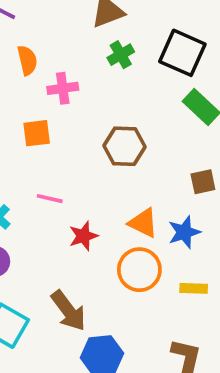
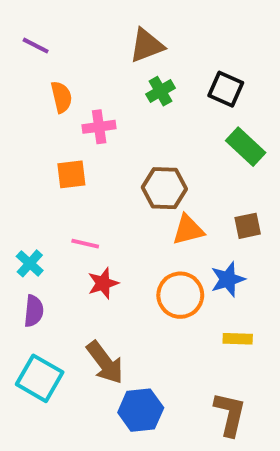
black square: (182, 53) -> (226, 89), size x0.7
orange triangle: (143, 223) -> (188, 230), moved, turned -40
red star: (83, 236) -> (103, 283), moved
orange circle: (139, 270) -> (180, 295), moved

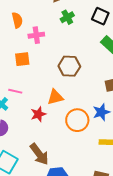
orange triangle: (188, 230) -> (55, 97), moved
pink line: (85, 244) -> (15, 91), moved

